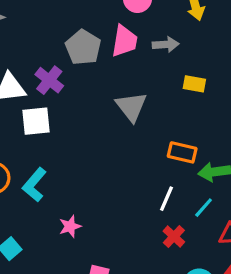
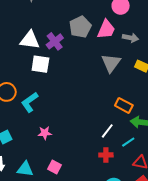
gray triangle: (131, 107) -> (111, 63), moved
red cross: (174, 236) -> (106, 155), turned 32

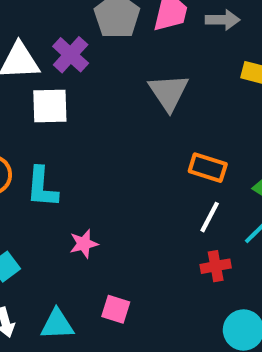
gray triangle: (111, 63) -> (169, 92), moved
cyan L-shape: (30, 102) -> (42, 187), turned -40
orange rectangle: (124, 105) -> (208, 168), moved

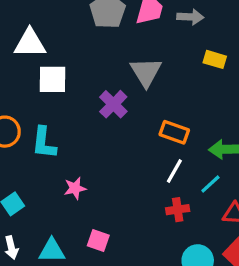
purple cross: (71, 55) -> (113, 104), moved

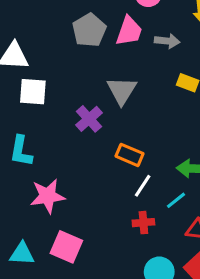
orange rectangle: (174, 132) -> (130, 155), moved
pink star: (75, 188) -> (48, 196), size x1.6
pink square: (98, 241) -> (66, 247), size x1.5

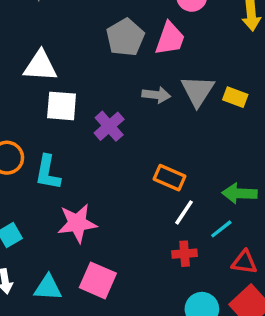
gray arrow: (167, 41) -> (156, 95), moved
gray triangle: (122, 91) -> (198, 91), moved
purple cross: (89, 119) -> (109, 126), moved

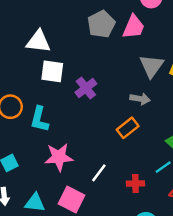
gray arrow: (156, 95) -> (140, 99), moved
orange rectangle: (169, 178) -> (128, 128), turned -65
white line: (184, 212) -> (99, 173), moved

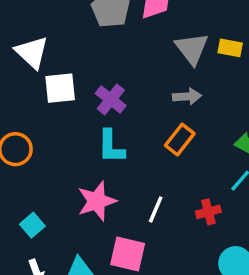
white triangle: (38, 41) -> (32, 52), turned 50
cyan L-shape: (39, 119) -> (111, 147), moved

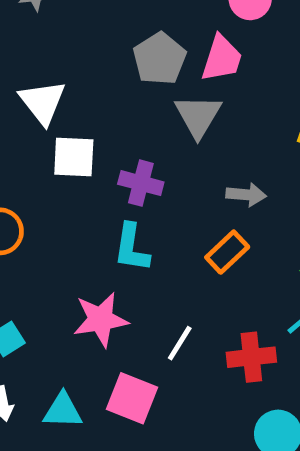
gray triangle: (192, 49) -> (198, 116), moved
purple cross: (111, 99) -> (141, 183), turned -32
red cross: (208, 212) -> (251, 357), size x1.4

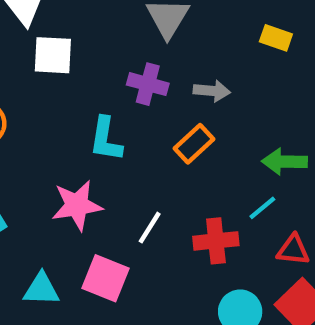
purple cross: (141, 183) -> (148, 84), moved

